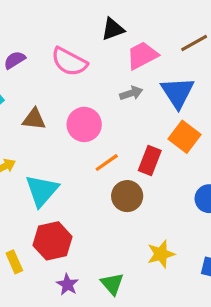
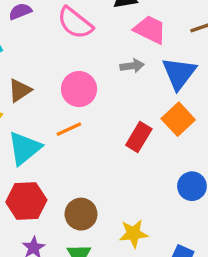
pink trapezoid: (142, 55) -> (150, 30), turned 44
brown triangle: (34, 119) -> (20, 90), moved, turned -50
orange line: (107, 163) -> (69, 129), moved
brown circle: (127, 196) -> (81, 214), moved

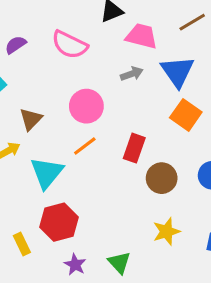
red rectangle: (139, 137) -> (134, 148), moved
brown circle: (81, 214) -> (162, 178), moved

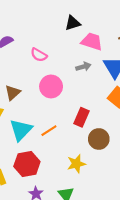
pink semicircle: (70, 45) -> (39, 55), moved, size x0.7
orange line: (85, 146) -> (49, 131), moved
yellow star: (166, 232) -> (76, 164), moved

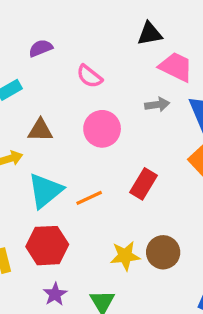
brown triangle: (13, 93) -> (40, 130), turned 35
brown circle: (99, 139) -> (163, 252), moved

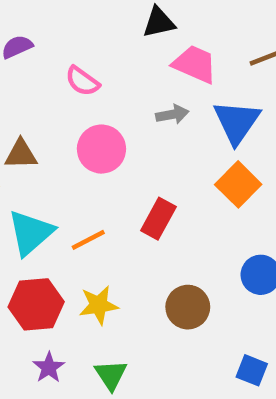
yellow star: (125, 256) -> (99, 305), moved

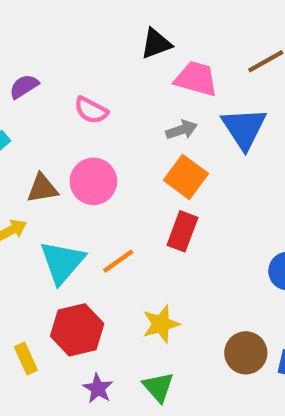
pink circle: (101, 149) -> (93, 181), moved
orange square: (238, 184) -> (186, 177), moved
yellow star: (99, 305) -> (161, 324), moved
brown circle: (188, 307) -> (246, 353), moved

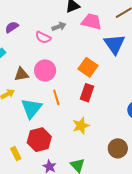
gray arrow: (181, 130) -> (59, 27), moved
orange line: (118, 261) -> (56, 97), moved, turned -70
yellow star: (161, 324) -> (81, 126), moved

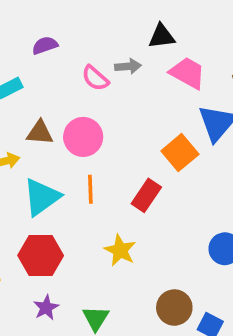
orange square: (88, 67) -> (180, 153), moved
yellow star: (81, 126) -> (120, 250), turned 30

